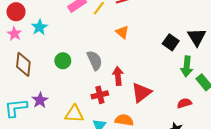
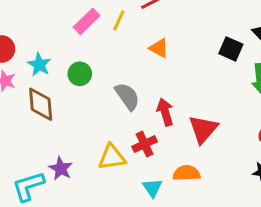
green circle: (63, 61) -> (80, 74), moved
brown diamond: (23, 64) -> (41, 104), moved
yellow triangle: (74, 114) -> (112, 157), moved

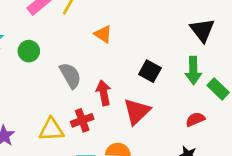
black square: (231, 49) -> (150, 71), moved

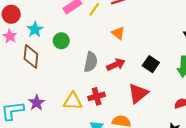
gray semicircle: (70, 75) -> (91, 62), turned 36
red arrow: (104, 93) -> (116, 65), moved, turned 72

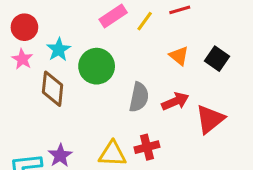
green circle: (61, 41) -> (97, 66), size x1.5
black square: (151, 64) -> (217, 59), moved
red triangle: (138, 93) -> (210, 119), moved

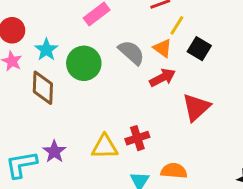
yellow line: (145, 21) -> (177, 25), moved
gray semicircle: (139, 97) -> (131, 52), moved, turned -56
red arrow: (175, 101) -> (162, 78), moved

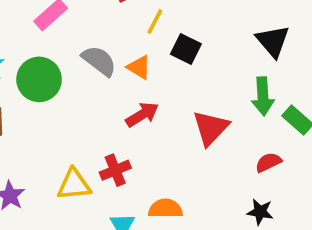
orange triangle: (162, 48) -> (139, 67), moved
red arrow: (162, 78) -> (142, 115), moved
red triangle: (196, 107) -> (211, 128), moved

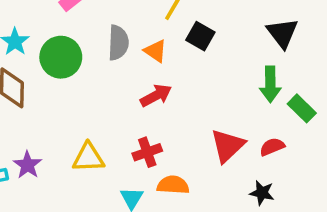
gray semicircle: (99, 61) -> (118, 43), turned 52
red triangle: (211, 128) -> (228, 146), moved
red cross: (115, 170) -> (147, 152), moved

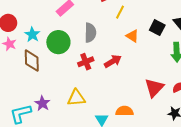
black square: (200, 36) -> (157, 28), moved
orange triangle: (155, 51) -> (132, 36), moved
red cross: (147, 152) -> (86, 62), moved

